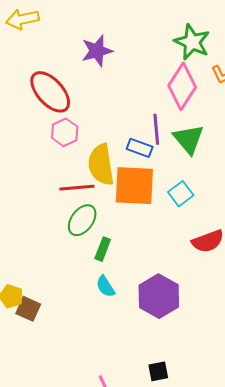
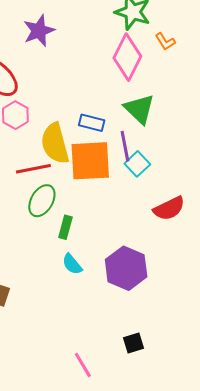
purple line: (156, 129) -> (125, 146), moved

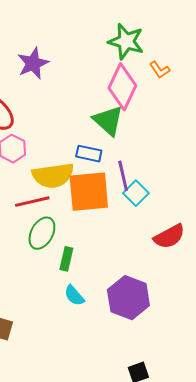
green triangle: (139, 109) -> (108, 121), moved
yellow semicircle: (55, 143) -> (53, 175), turned -81

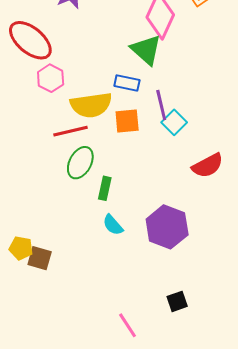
orange square: (89, 192) -> (127, 121), size x0.6

